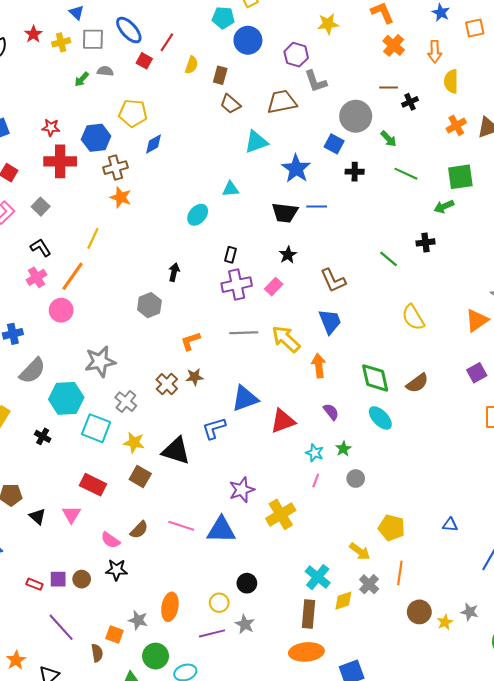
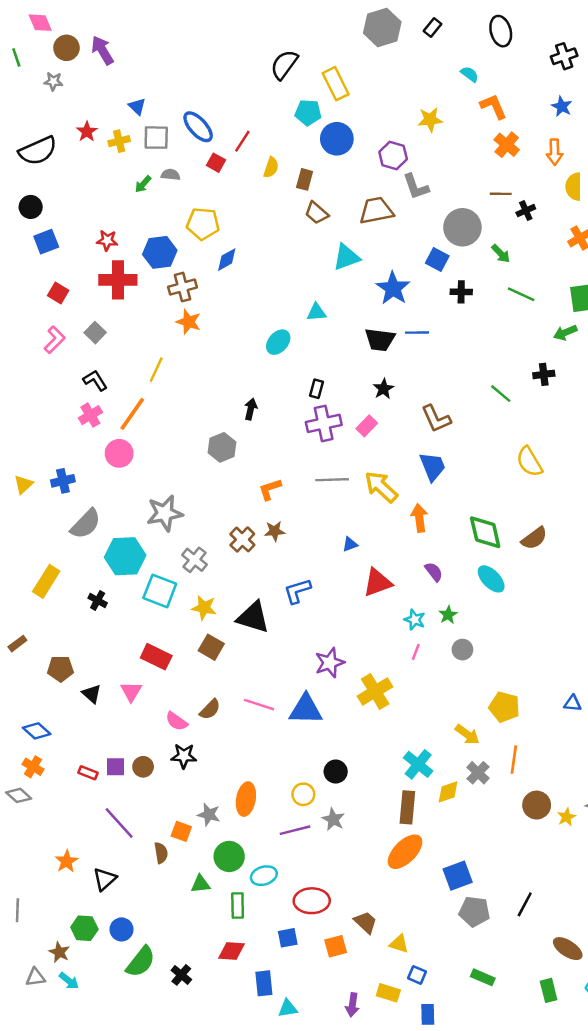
blue triangle: (245, 398) -> (350, 544), moved, size x0.5
orange ellipse: (306, 652) -> (405, 852), turned -40

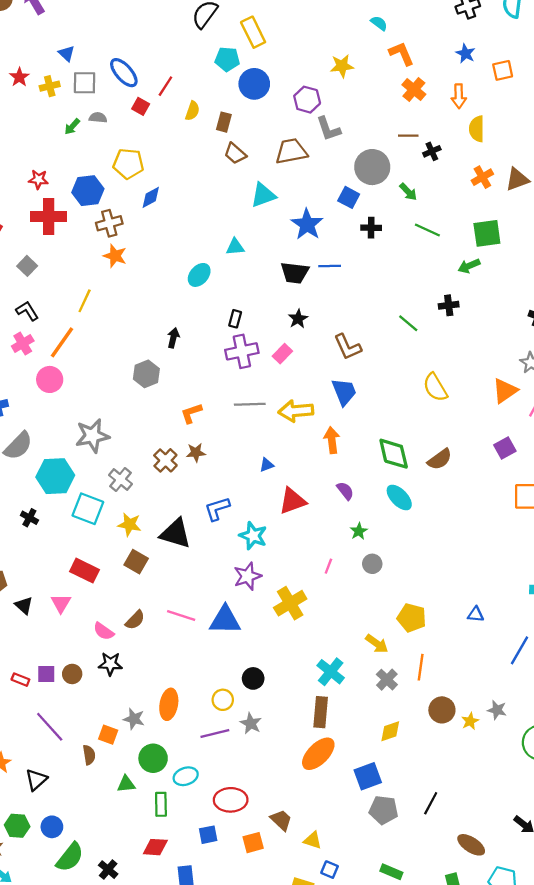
yellow arrow: (381, 487) -> (296, 411), turned -48
cyan star: (415, 620) -> (253, 536), moved, size x1.4
yellow diamond: (448, 792) -> (390, 731), moved

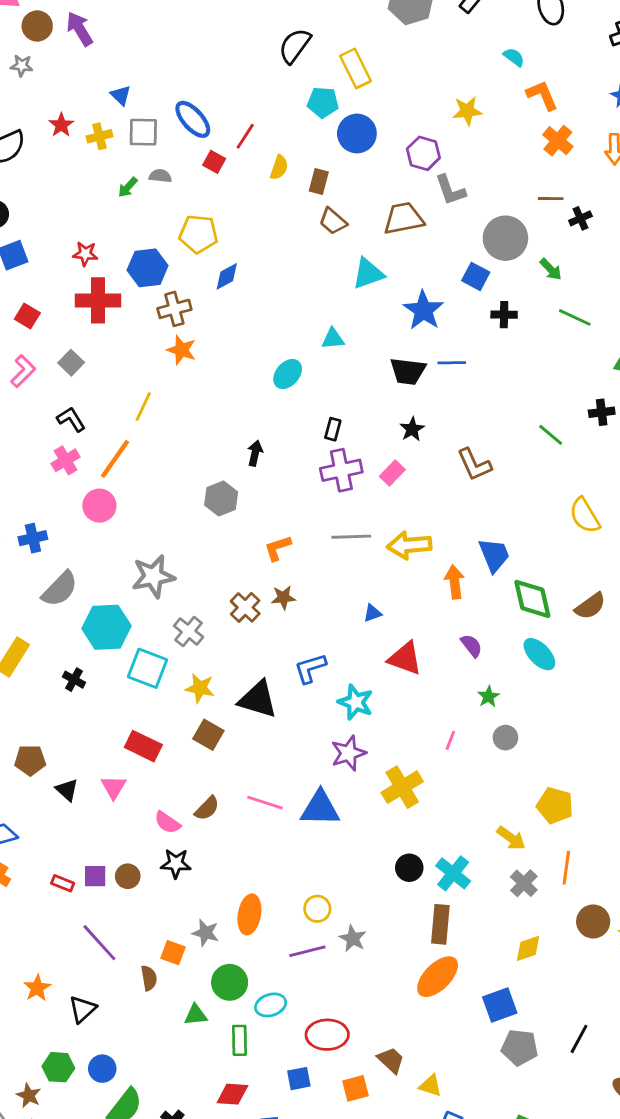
blue trapezoid: (344, 392) -> (494, 555), moved
red triangle: (292, 501) -> (405, 658), turned 40
black circle: (253, 678) -> (409, 868), moved

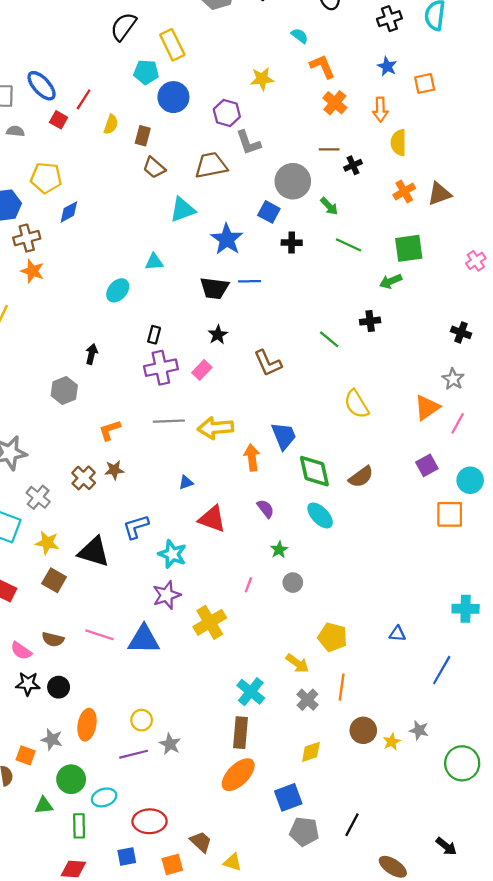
brown semicircle: (207, 808) -> (53, 639), turned 60
black circle: (409, 868) -> (59, 687), moved

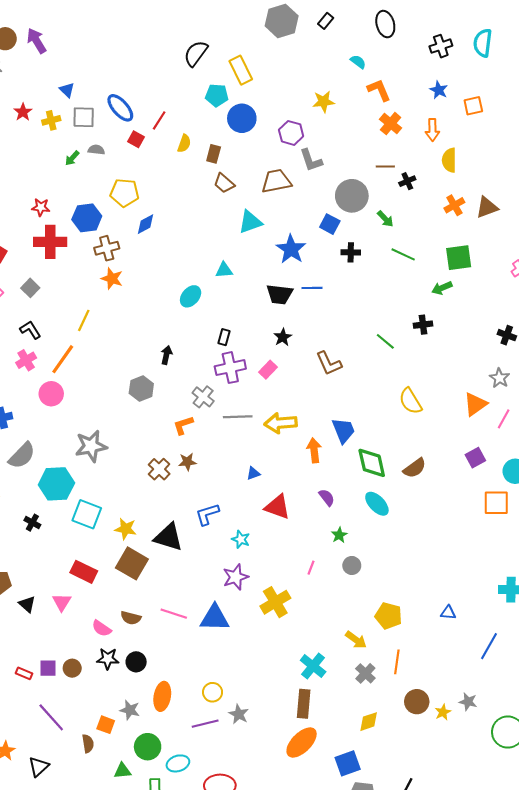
gray cross: (38, 497) -> (203, 397), moved
cyan star: (172, 554) -> (241, 539), size x0.7
brown square: (54, 580) -> (132, 563), size x1.4

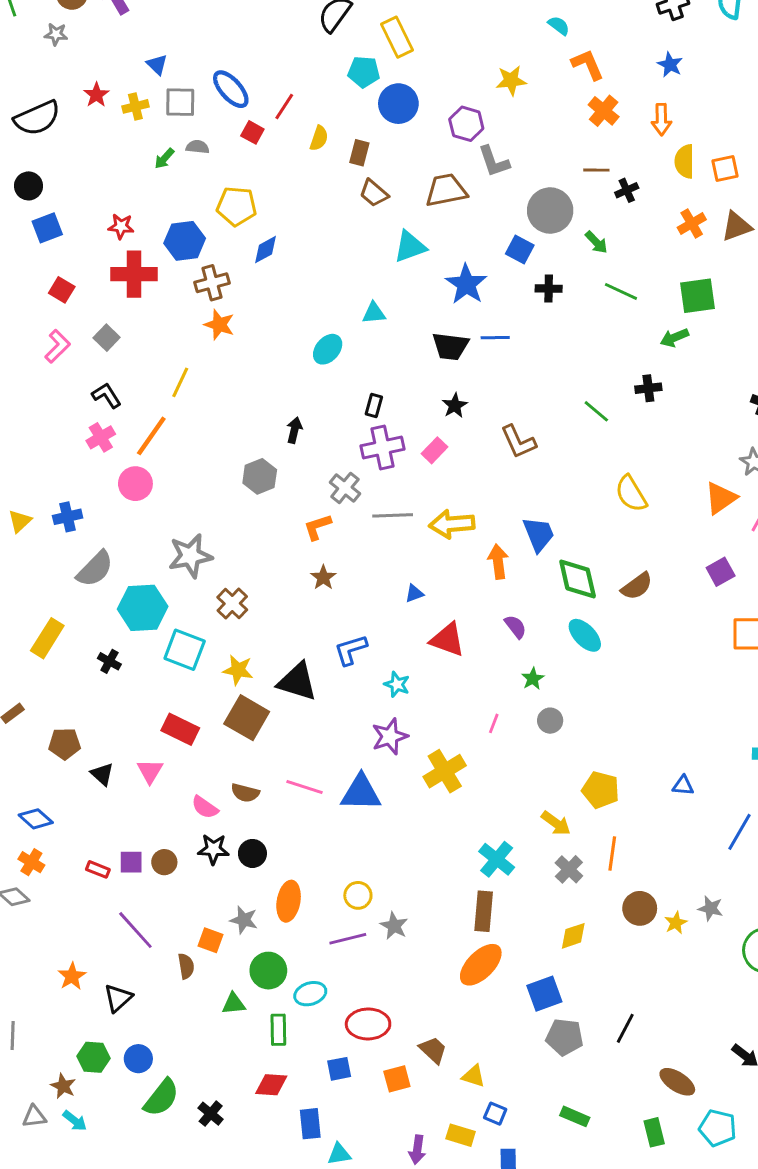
orange square: (473, 106) -> (725, 169), moved
brown star: (187, 462) -> (323, 578), turned -30
brown cross: (159, 469) -> (232, 604), moved

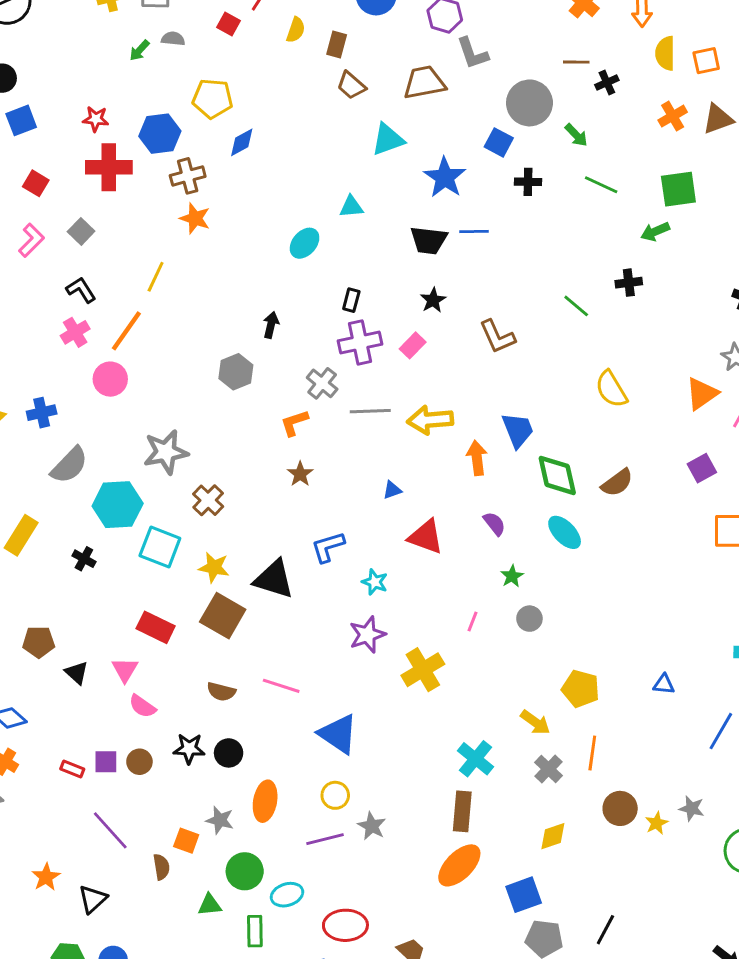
blue triangle: (361, 793) -> (338, 734), moved, turned 33
pink semicircle: (205, 807) -> (142, 706), moved

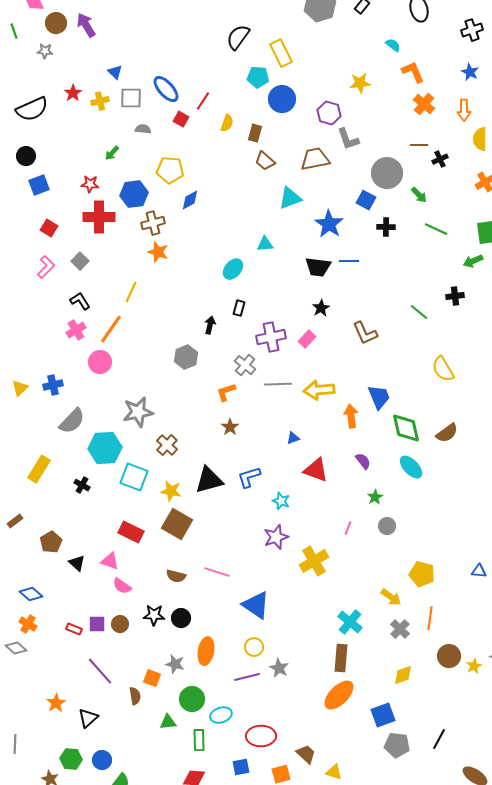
green arrow: (139, 50) -> (112, 153), moved
black rectangle: (351, 300) -> (239, 308), moved
black triangle: (274, 579) -> (209, 480), moved, turned -32
brown pentagon: (39, 642) -> (51, 542), turned -30
pink triangle: (125, 670) -> (110, 561), turned -42

